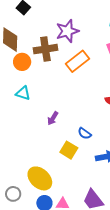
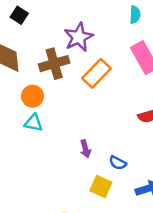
orange circle: (22, 62) -> (33, 96), moved
purple arrow: (53, 118) -> (85, 149), moved, turned -40

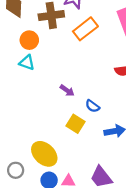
purple arrow: (85, 149) -> (67, 90), turned -48

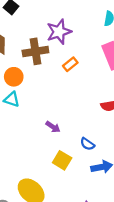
orange rectangle: (85, 29) -> (70, 64), size x0.6
blue semicircle: (92, 106) -> (87, 144), moved

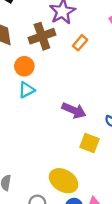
cyan triangle: (12, 99) -> (27, 90), turned -35
purple arrow: (53, 127) -> (74, 110), size x1.5

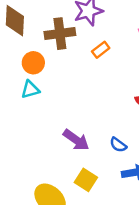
purple arrow: (74, 110) -> (76, 140), moved
yellow square: (90, 143) -> (86, 180), moved

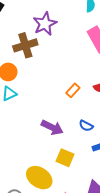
orange rectangle: (101, 50) -> (73, 90), moved

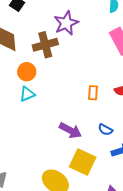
orange rectangle: (73, 90) -> (93, 93), turned -40
yellow square: (65, 158) -> (83, 162), size x1.4

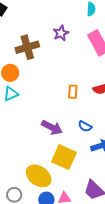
purple star: (66, 23) -> (61, 33), moved, size x0.7

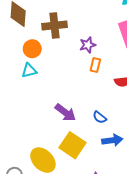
purple star: (61, 33) -> (88, 45), moved
orange rectangle: (73, 92) -> (95, 65), moved

